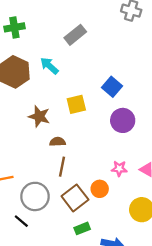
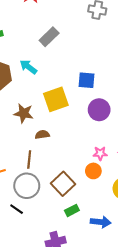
blue square: (112, 87) -> (87, 80), turned -30
yellow square: (76, 104) -> (56, 99), size x1.4
brown line: (62, 167) -> (29, 159), moved
orange circle: (100, 189) -> (93, 171), moved

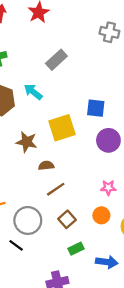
brown line: (29, 159) -> (56, 189), moved, turned 48
orange circle: (93, 171) -> (101, 215), moved
brown square: (63, 184) -> (67, 219), size x0.7

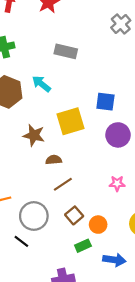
gray cross: (109, 32) -> (121, 24), turned 36
gray rectangle: (56, 60) -> (66, 51), turned 55
orange circle: (101, 215) -> (98, 225), moved

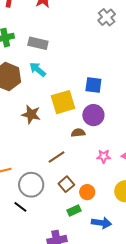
gray rectangle: (66, 51) -> (38, 43), moved
purple circle: (118, 135) -> (93, 115), moved
brown semicircle: (54, 160) -> (78, 133), moved

